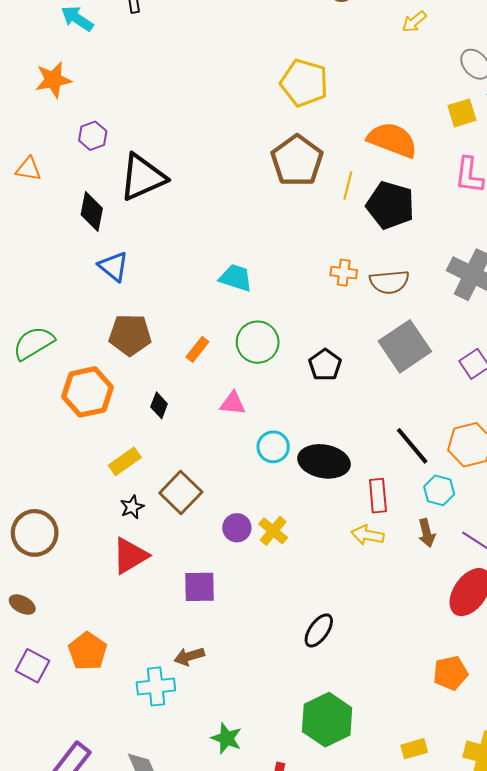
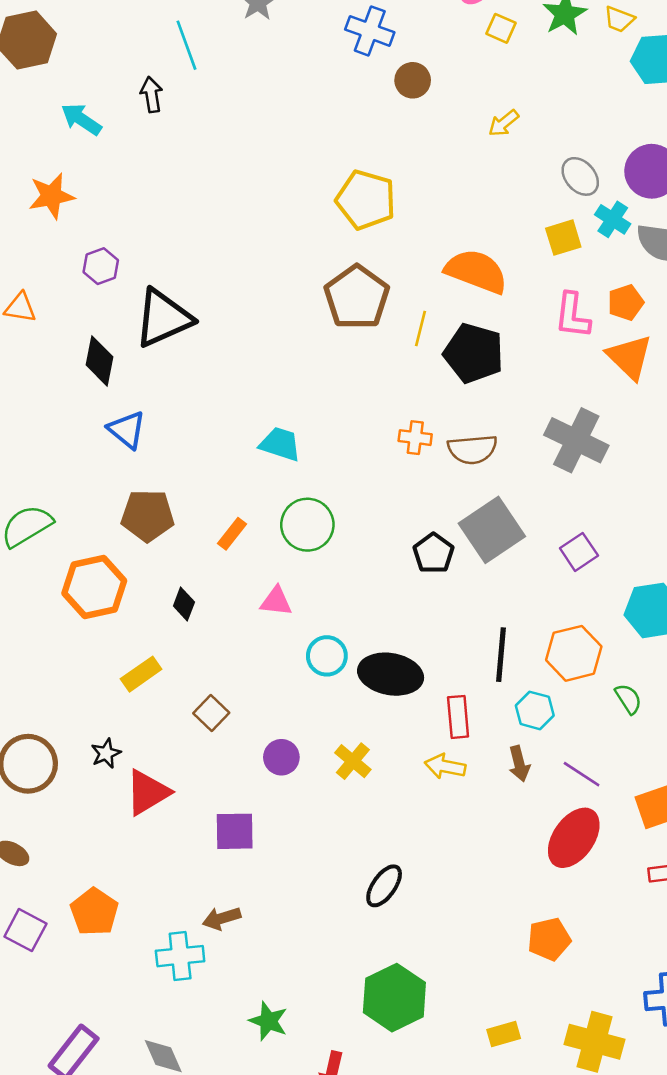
black pentagon: (325, 365) -> (433, 553), moved
black line: (412, 446) -> (501, 655), turned 45
brown square: (181, 492) -> (211, 713), size x0.7
black star: (132, 507) -> (106, 753), moved
yellow cross: (273, 531) -> (353, 761), moved

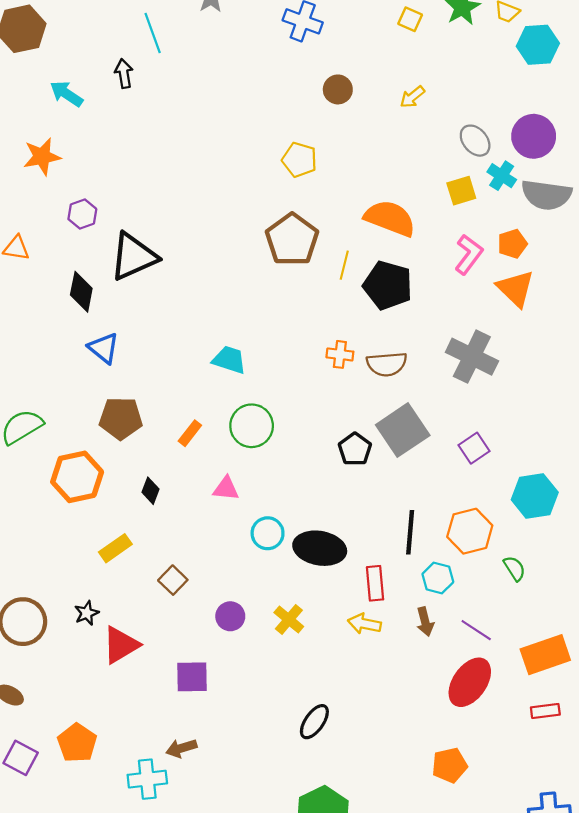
brown circle: (413, 80) -> (338, 89), moved
yellow pentagon: (366, 200) -> (299, 160), size x0.7
pink L-shape: (572, 315) -> (469, 254), turned -150

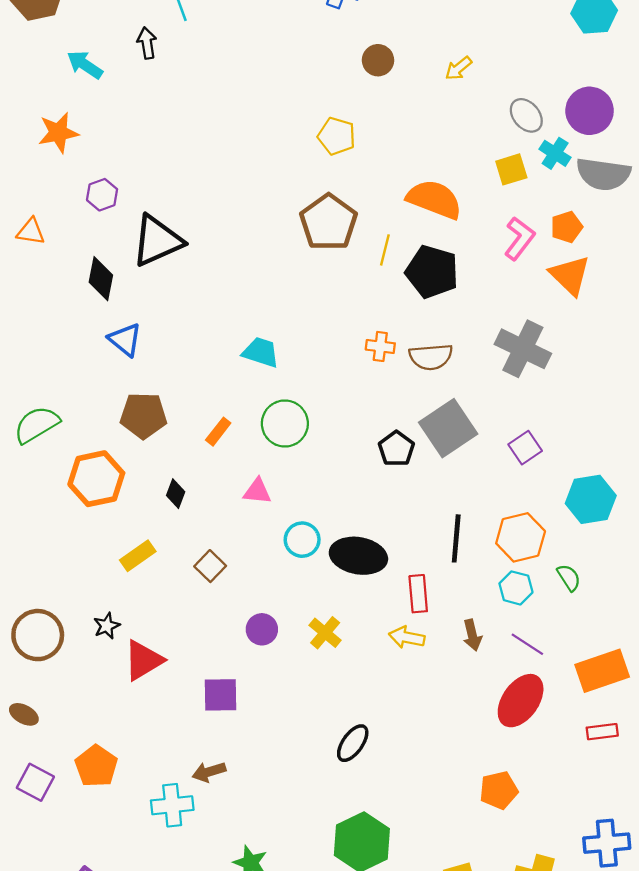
cyan hexagon: (438, 578) -> (516, 588), moved
brown square: (173, 580) -> (210, 566), moved

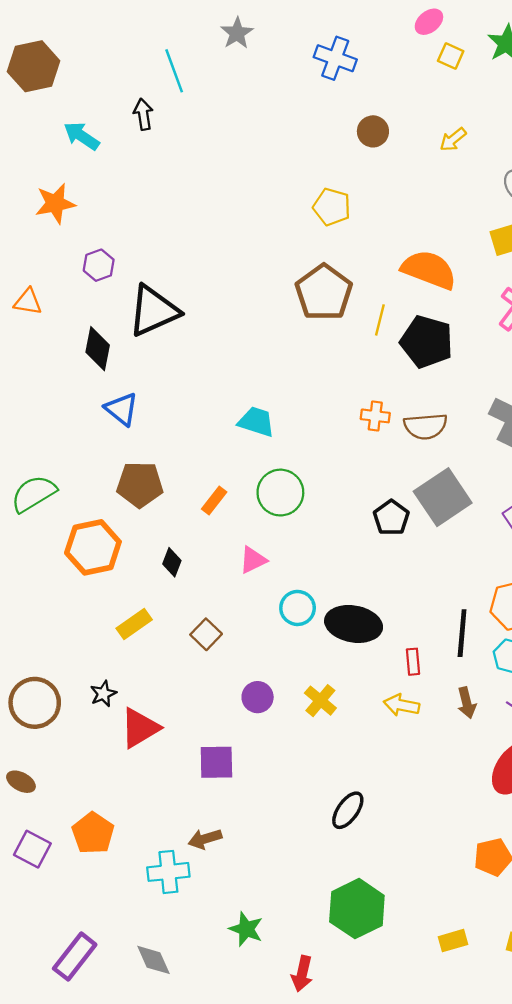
pink triangle: (257, 491) -> (253, 560), turned -32
black line: (456, 538) -> (462, 633), moved
red rectangle: (418, 594) -> (413, 662), size x0.7

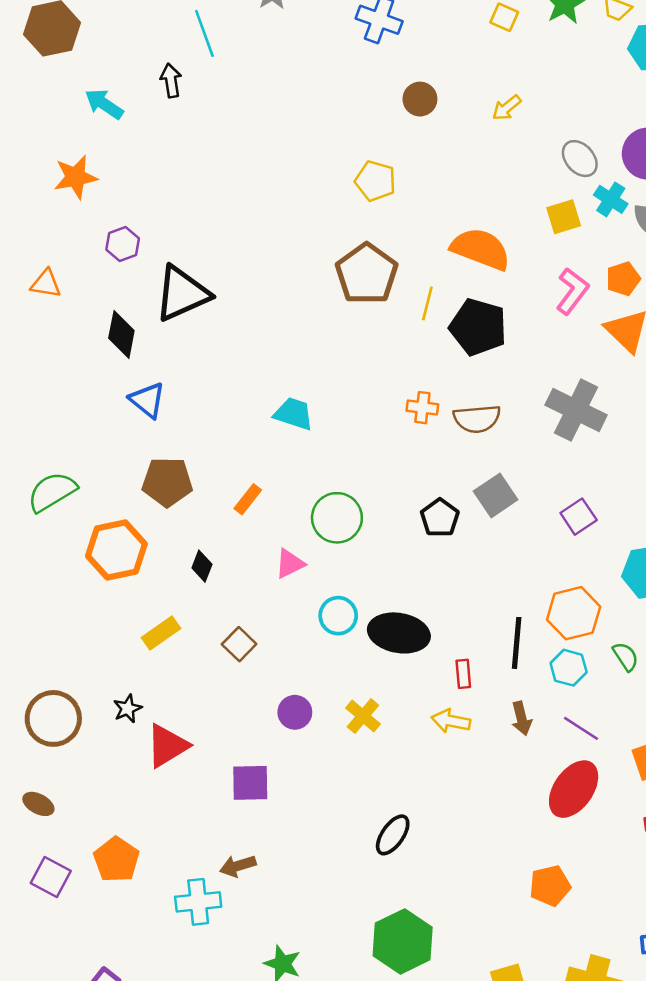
green circle: (280, 493) -> (337, 518), moved
gray square: (443, 497) -> (496, 495), size x0.7

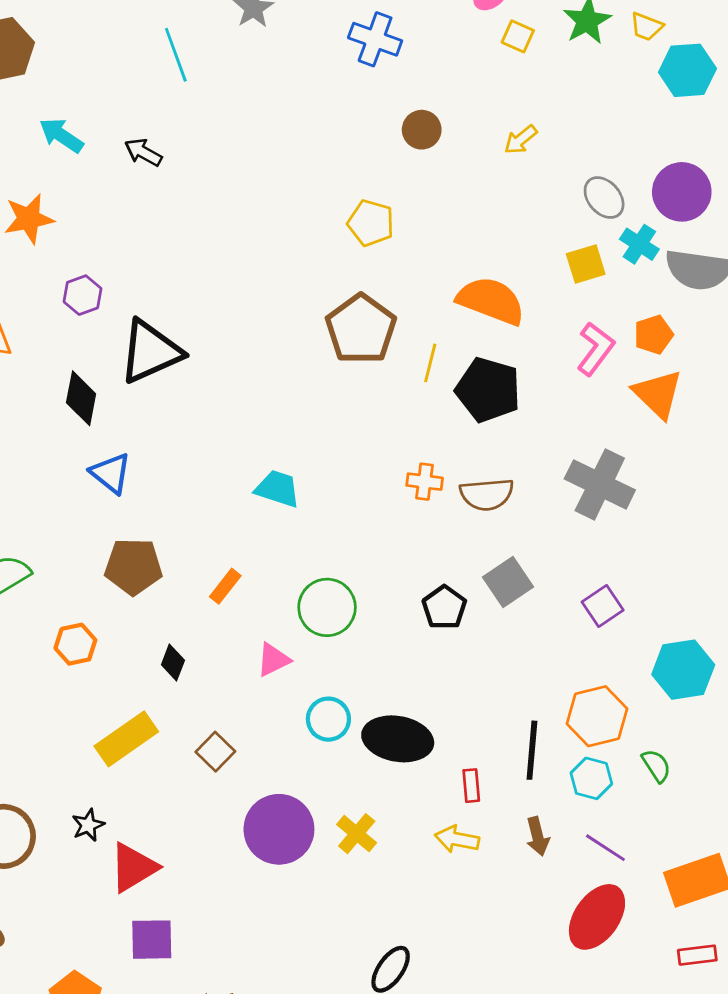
black arrow: (171, 80) -> (143, 152), moved, turned -52
orange hexagon: (116, 550) -> (75, 644), size x0.6
yellow rectangle: (161, 633) -> (126, 739), size x1.4
purple circle: (295, 712) -> (279, 829), size x1.8
purple square: (250, 783) -> (152, 940), moved

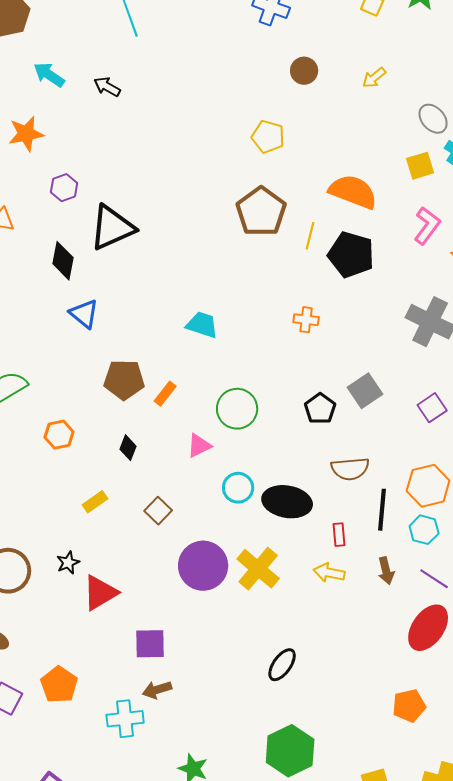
brown semicircle: (487, 494) -> (350, 469), moved
brown pentagon: (133, 566) -> (124, 380), moved
yellow rectangle: (126, 739) -> (95, 502), size x0.6
yellow cross: (357, 834) -> (258, 569), size x1.5
purple square: (152, 940) -> (150, 644), moved

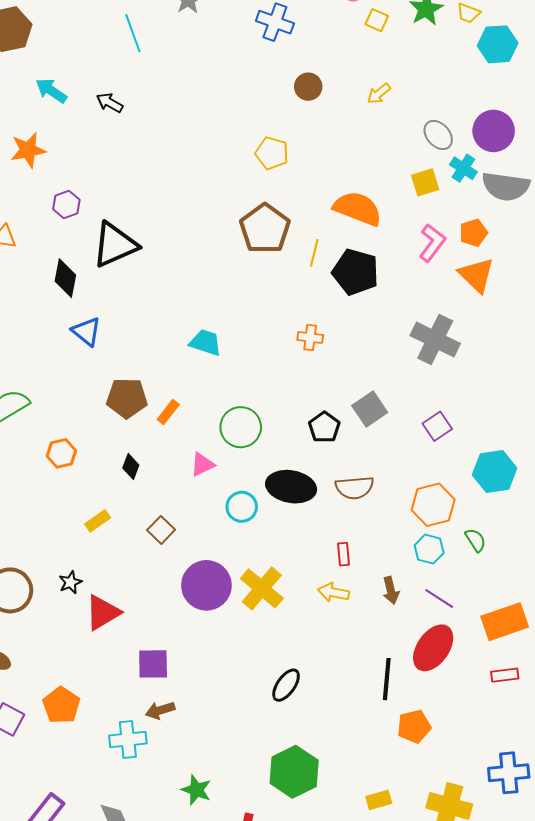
black ellipse: (287, 502) -> (291, 487), moved
black line: (382, 510) -> (387, 679), moved

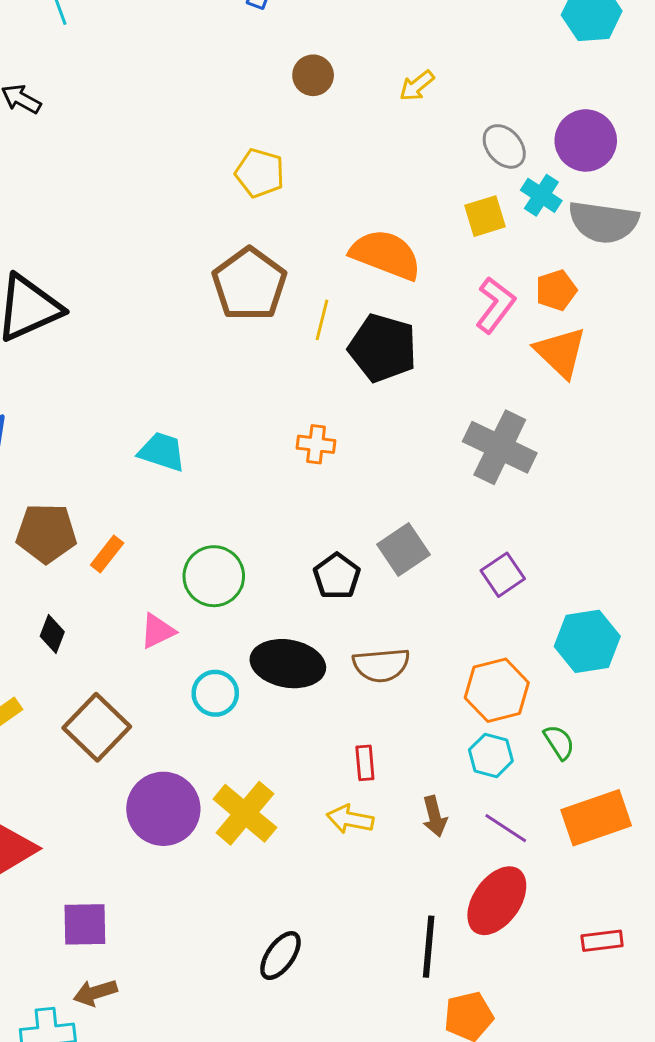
brown square: (161, 530) -> (97, 727), size x1.6
orange rectangle: (505, 622) -> (596, 818), moved

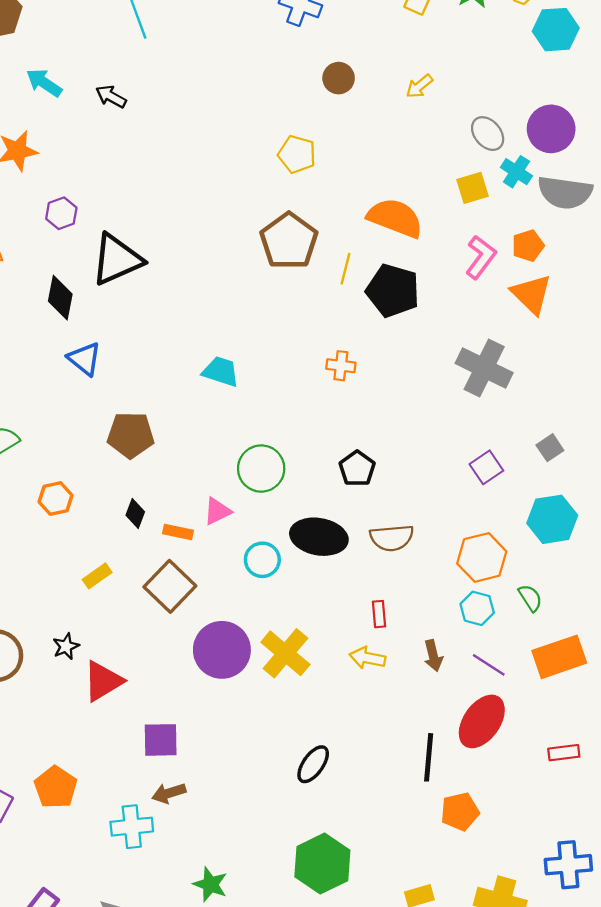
gray square: (403, 549) -> (550, 448), moved, size x0.7
orange rectangle: (107, 554) -> (178, 532), moved, turned 64

